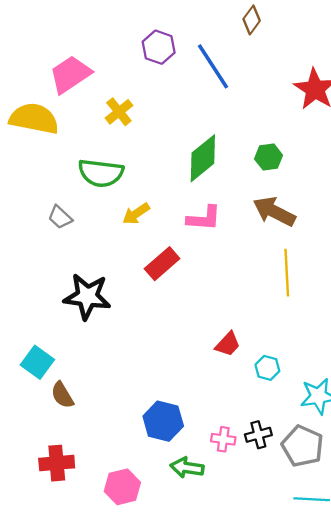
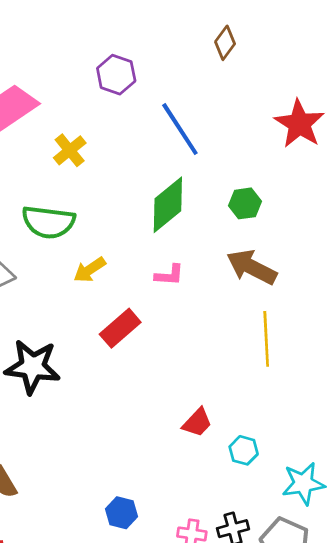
blue line: (213, 66) -> (180, 129), moved
pink L-shape: (204, 218) -> (169, 275), size x0.7
blue hexagon: (163, 421) -> (122, 513), size x0.7

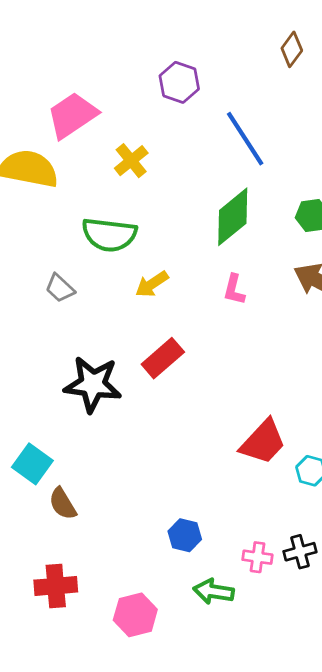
pink L-shape: (169, 275) -> (234, 290), turned 100
red rectangle: (120, 328) -> (163, 358), moved
red trapezoid: (197, 422) -> (263, 442), size x1.5

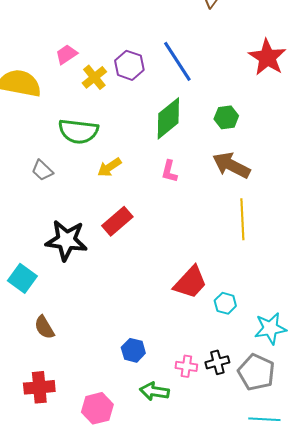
purple hexagon: (179, 82) -> (129, 65), moved
pink trapezoid: (72, 115) -> (66, 54), moved, size x0.6
cyan square: (32, 464) -> (22, 278), moved

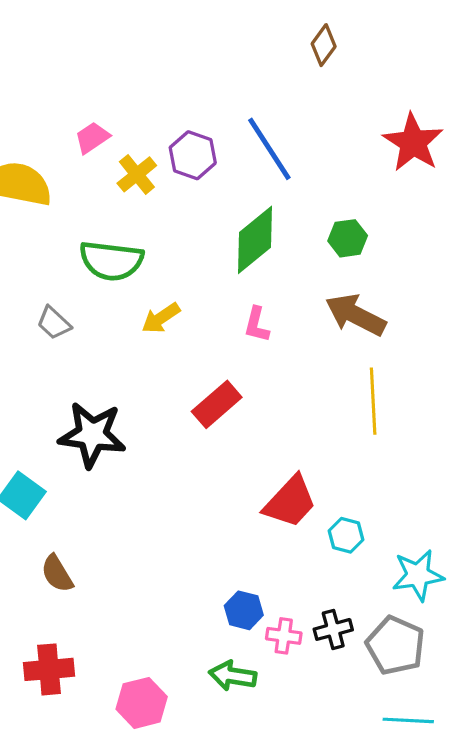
red rectangle: (117, 221) -> (217, 404), moved
blue hexagon: (133, 350) -> (244, 610), moved

